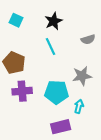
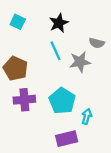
gray semicircle: (88, 39) -> (97, 43), turned 32
gray star: (82, 76) -> (80, 62), moved
cyan pentagon: (57, 92) -> (62, 101), turned 30

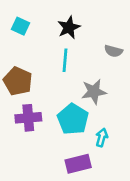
cyan line: (56, 51) -> (65, 60), turned 30
gray star: (80, 62) -> (94, 92), moved

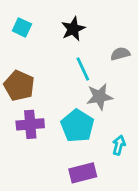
gray semicircle: (113, 51) -> (120, 54), turned 150
cyan line: (65, 60) -> (83, 69), moved, turned -30
cyan arrow: (102, 137) -> (119, 145), moved

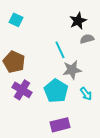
black star: (73, 29) -> (78, 21), moved
purple cross: (30, 124) -> (22, 90), turned 36
cyan arrow: (119, 145) -> (86, 94), moved, turned 128

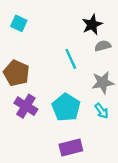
gray star: (72, 70) -> (103, 83), moved

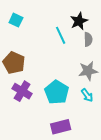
gray semicircle: (103, 46) -> (88, 39), turned 104
cyan line: (71, 59) -> (61, 35), moved

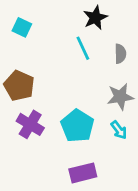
black star: (79, 21) -> (95, 18), moved

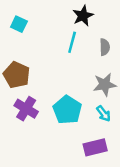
cyan line: (83, 48) -> (72, 42), turned 40
purple rectangle: (83, 173) -> (95, 147), moved

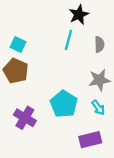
cyan square: (19, 24) -> (18, 44), moved
purple cross: (26, 109) -> (25, 118), moved

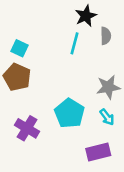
gray semicircle: (99, 44) -> (106, 36), moved

